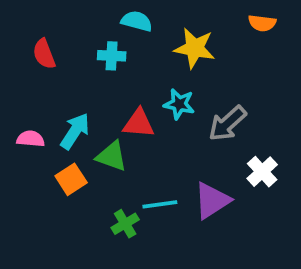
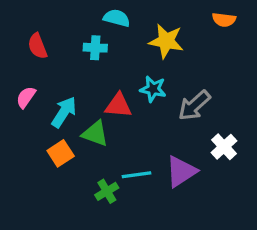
pink semicircle: (31, 139) -> (26, 97), moved, turned -60

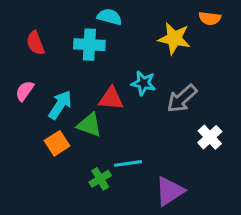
yellow star: (166, 41) -> (174, 38), moved
cyan cross: (95, 48) -> (89, 45), size x1.4
purple triangle: (181, 171) -> (170, 191), moved

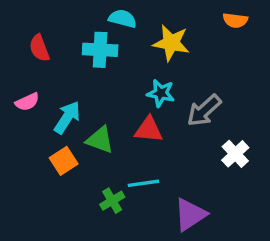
yellow star: (174, 38) -> (171, 43), moved
pink semicircle: (25, 91) -> (27, 102), turned -150
red triangle: (111, 99) -> (149, 130), moved

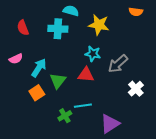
green triangle: (100, 140) -> (58, 81), turned 48

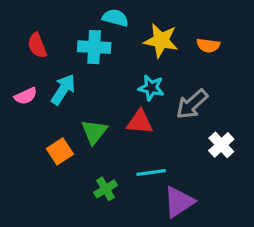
orange semicircle: (136, 12) -> (208, 45), moved
cyan arrow: (39, 68) -> (63, 89), moved
cyan line: (83, 106) -> (151, 173), moved

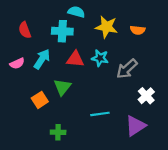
red triangle: (140, 122) -> (75, 59), moved
green cross: (106, 189) -> (58, 132), moved, turned 32
purple triangle: (179, 202) -> (135, 126), moved

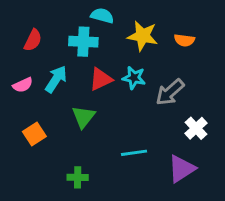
red semicircle: (25, 30) -> (33, 40), turned -133
red triangle: (75, 59) -> (101, 79), turned -30
orange square: (40, 100) -> (34, 134), moved

